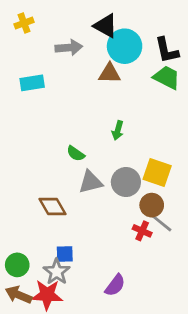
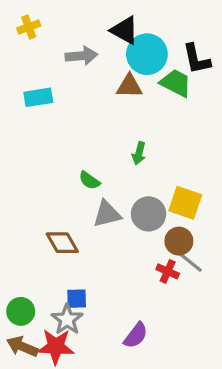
green trapezoid: (167, 77) -> (176, 83), moved

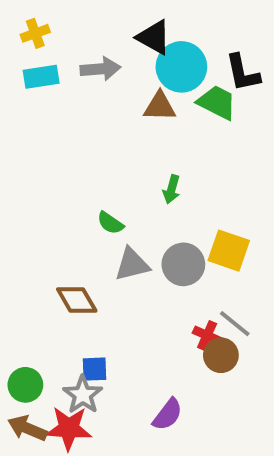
cyan rectangle: (38, 97) -> (41, 77), moved
brown circle: (179, 241) -> (221, 355), moved

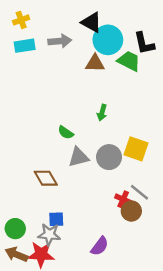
gray star: (83, 395) -> (49, 234), turned -30

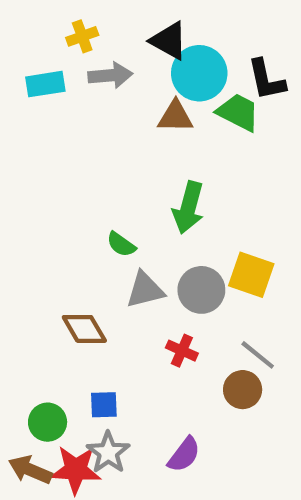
yellow cross: (21, 20) -> (82, 36), moved
green arrow: (102, 113) -> (188, 208), size x1.6
red cross: (123, 199) -> (182, 351), moved
green circle: (15, 229) -> (48, 422), moved
gray star: (49, 234) -> (108, 452), moved, turned 30

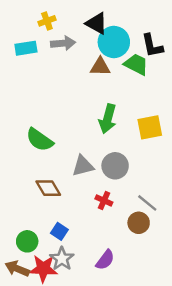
green semicircle: (121, 244) -> (40, 140), moved, size x1.6
yellow square: (251, 275) -> (150, 127), moved, turned -30
blue square: (104, 405) -> (59, 231), turned 35

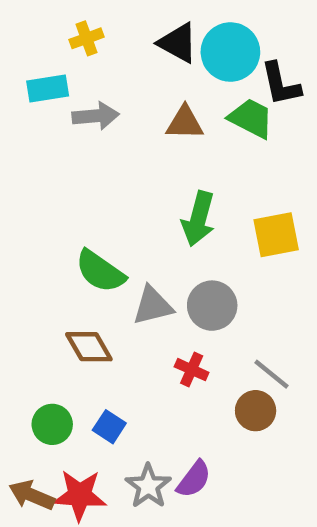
cyan circle: (114, 42) -> (230, 52), moved
gray arrow: (63, 43) -> (96, 116), moved
green semicircle: (40, 140) -> (100, 271), moved
green circle: (27, 241) -> (52, 424), moved
gray star: (62, 259) -> (148, 486), moved

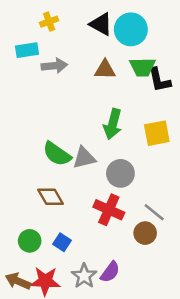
black L-shape: (281, 84) -> (159, 80), moved
green trapezoid: (251, 118) -> (143, 67), turned 152
gray triangle: (153, 306) -> (84, 158), moved
red cross: (192, 370) -> (109, 210), size x1.6

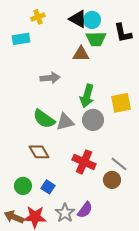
cyan circle: (131, 29) -> (92, 20), moved, size x0.7
gray arrow: (54, 66) -> (50, 78), moved
green trapezoid: (143, 67) -> (96, 39), moved
black L-shape: (159, 80) -> (123, 33), moved
gray circle: (120, 173) -> (93, 120), moved

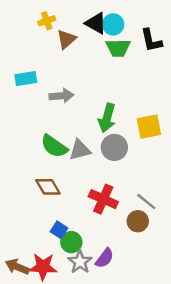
cyan rectangle: (21, 39) -> (26, 79), moved
brown triangle: (81, 54) -> (66, 39), moved, turned -42
green circle: (23, 186) -> (71, 242), moved

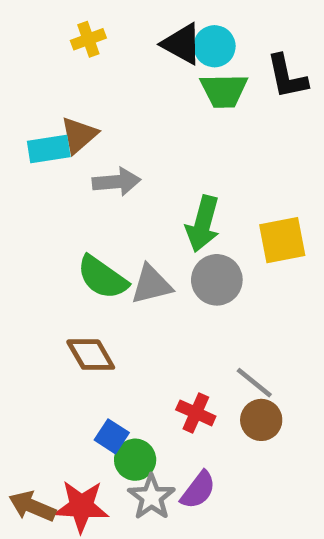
brown triangle: (66, 39) -> (79, 135), moved
red cross: (103, 199) -> (196, 413), moved, size x0.7
gray line: (146, 202) -> (254, 383), moved

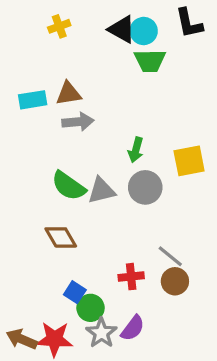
black L-shape: (287, 77) -> (189, 23), moved
brown triangle: (79, 135) -> (69, 94), moved, turned 32
green arrow: (203, 224) -> (136, 150), size x0.7
red cross: (196, 413) -> (131, 277), turned -30

